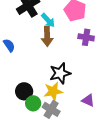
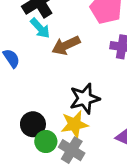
cyan arrow: (48, 20) -> (40, 28), moved
brown arrow: (47, 36) -> (66, 45), turned 66

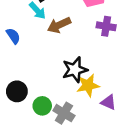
black circle: (33, 124) -> (17, 91), moved
yellow star: (75, 124) -> (88, 85), moved

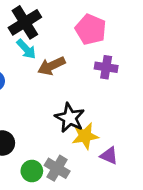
black star: (75, 70) -> (70, 118), turned -30
green circle: (42, 106) -> (32, 171), moved

